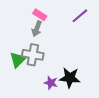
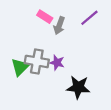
gray arrow: (37, 29) -> (59, 26), moved
purple star: (51, 83) -> (57, 63), moved

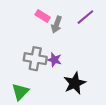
green triangle: (20, 67) -> (20, 92), moved
black star: (78, 87) -> (75, 83), turned -30

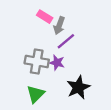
purple line: (85, 17) -> (66, 41), moved
green triangle: (20, 92) -> (36, 94), moved

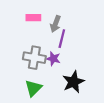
pink rectangle: (45, 17) -> (33, 18), moved, turned -32
purple line: (66, 41) -> (62, 39), turned -36

